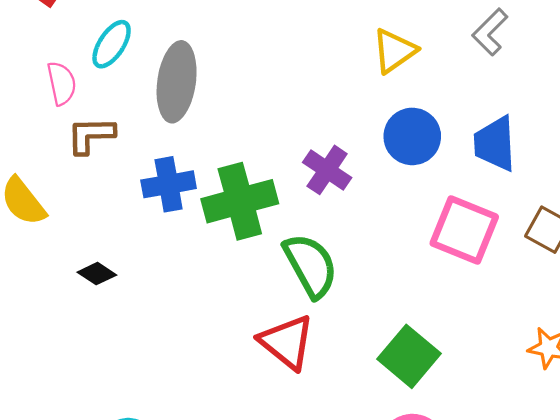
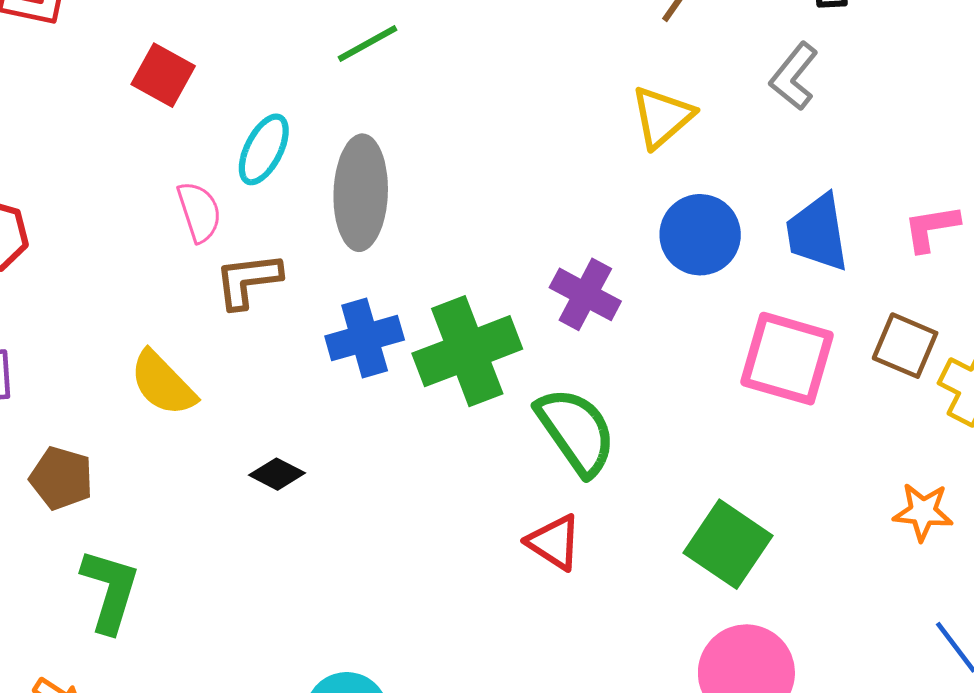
red triangle: (287, 342) -> (554, 542), size x0.7

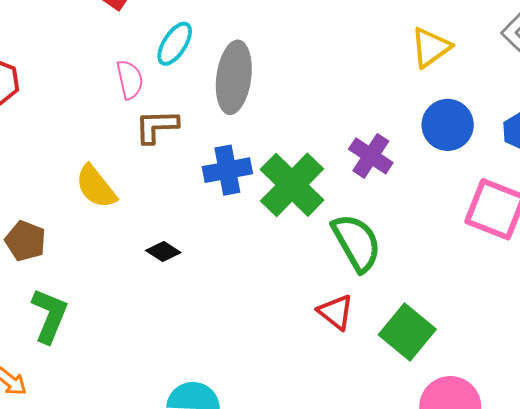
green cross: (467, 351) -> (292, 185), turned -30
green square: (728, 544) -> (407, 332), moved

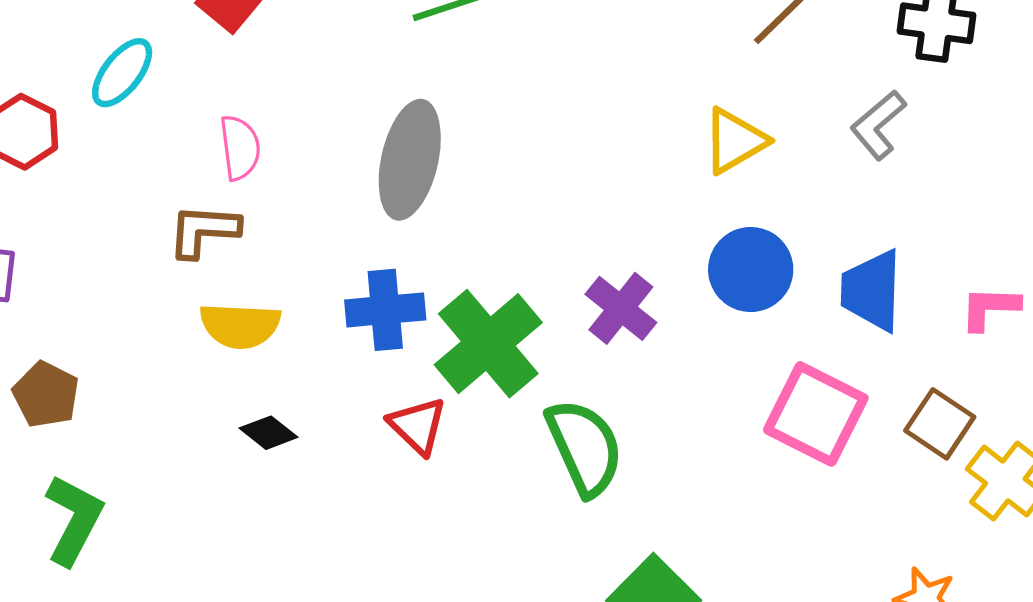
cyan ellipse: (175, 44) -> (122, 73), moved
brown L-shape: (157, 126) -> (204, 231), moved
yellow semicircle: (96, 187) -> (240, 326), moved, turned -54
red triangle: (336, 312) -> (418, 426), moved

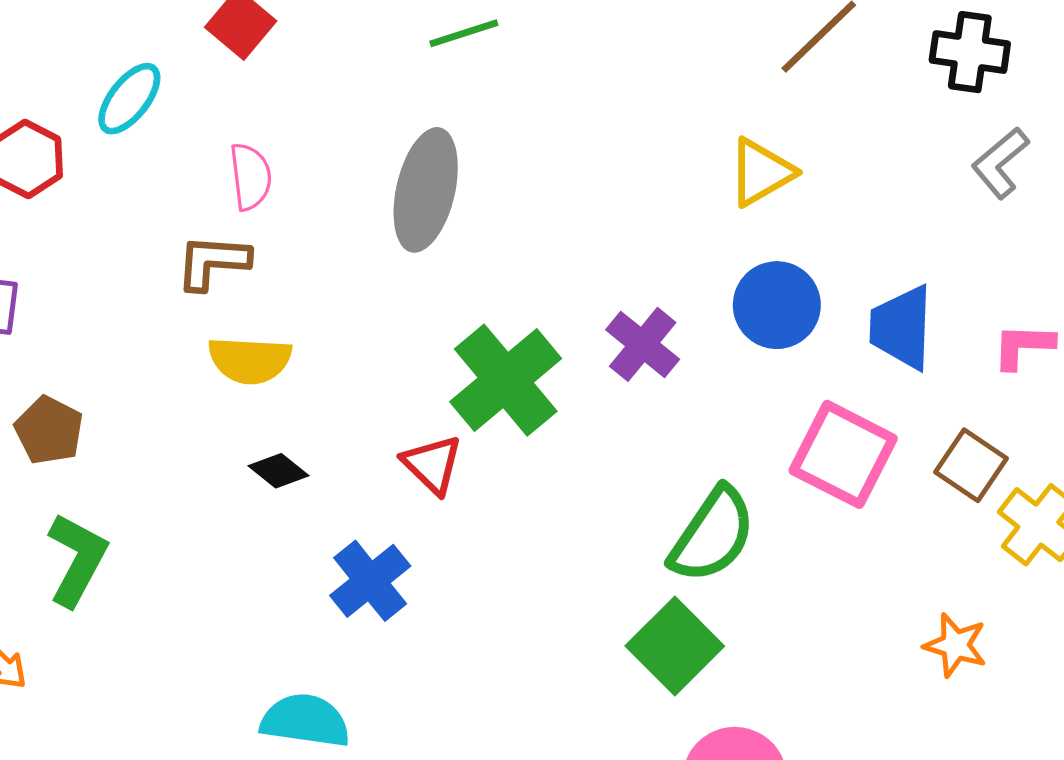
gray L-shape: (878, 125) -> (1000, 163), moved
blue cross: (385, 310) -> (370, 581), moved, turned -34
green semicircle: (585, 447) -> (712, 535), moved, turned 58

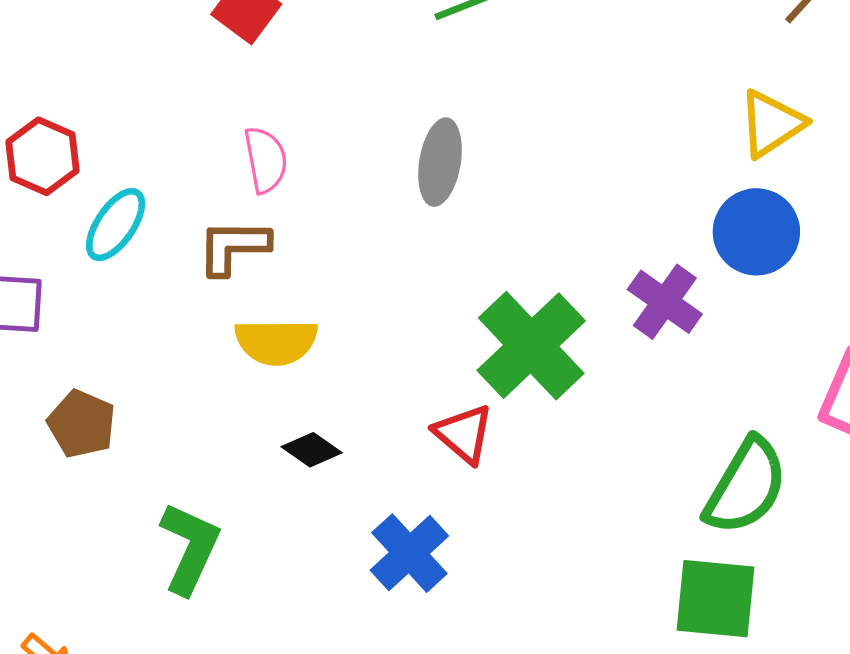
cyan ellipse: (129, 99) -> (116, 225), moved
gray ellipse: (426, 190) -> (440, 162), size x0.7
blue circle: (777, 305) -> (756, 232), moved
green L-shape: (77, 560) -> (190, 548), moved
green square: (675, 646) -> (716, 599), turned -36

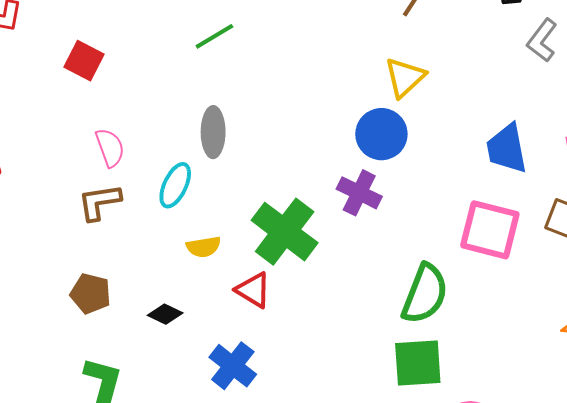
cyan ellipse: (116, 225) -> (175, 185), moved
blue circle: (756, 232) -> (381, 134), moved
yellow semicircle: (276, 342) -> (204, 247), moved, size x0.7
brown pentagon: (82, 424) -> (91, 294), moved

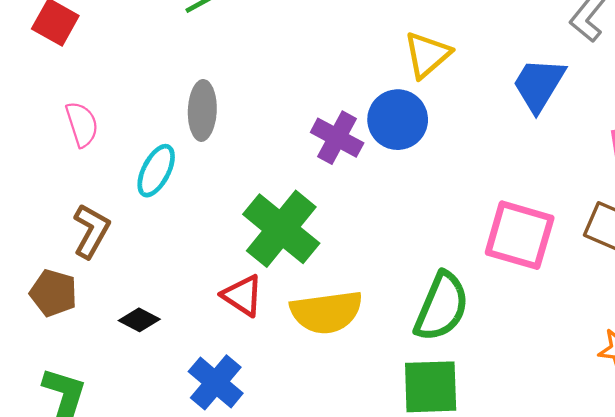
blue trapezoid: (507, 149) -> (539, 85), moved, turned 40
purple cross: (359, 193) -> (337, 138), moved
brown L-shape: (99, 202) -> (91, 231), moved, turned 126
yellow semicircle: (204, 247) -> (326, 312), moved, size x1.8

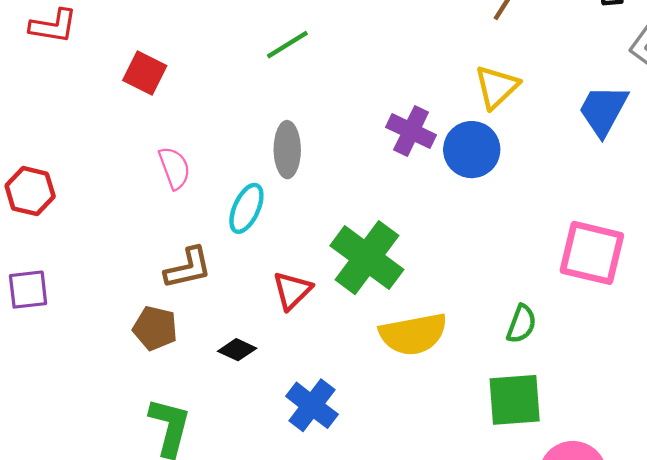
purple cross: (337, 138) -> (411, 131), moved
brown L-shape: (91, 231) -> (188, 268), turned 51
red triangle: (243, 296) -> (292, 290), moved, turned 45
green semicircle: (442, 307) -> (521, 324), size x0.6

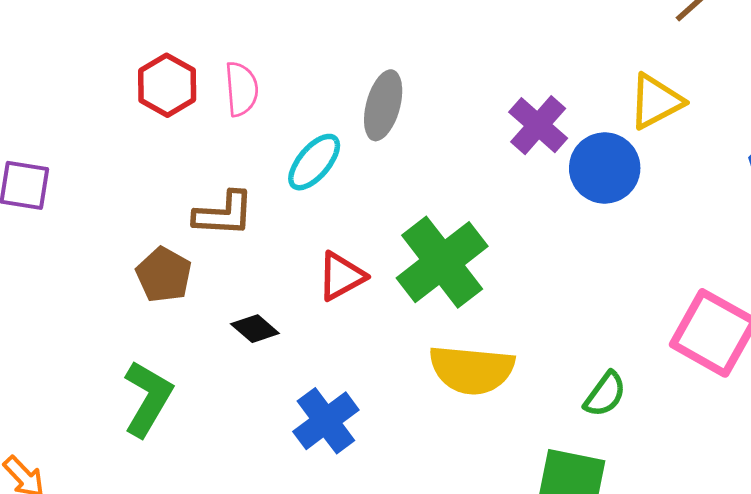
red hexagon: (30, 191) -> (167, 85), moved

